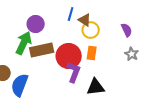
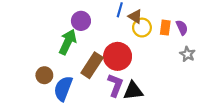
brown rectangle: (42, 50) -> (92, 65), moved, turned -45
orange rectangle: (92, 53) -> (165, 28), moved
purple L-shape: (74, 72) -> (115, 85), moved
black triangle: (96, 87) -> (133, 91), moved

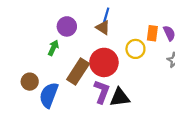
brown triangle: (135, 16) -> (103, 28), moved
yellow circle: (142, 28) -> (135, 49), moved
green arrow: (68, 42) -> (53, 48), size x0.6

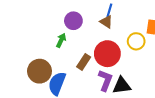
brown rectangle: (78, 71) -> (84, 62), size x0.7
brown circle: (30, 82) -> (39, 71), size x1.5

